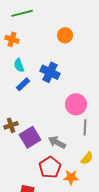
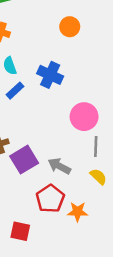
yellow semicircle: (87, 158) -> (98, 176), moved, turned -88

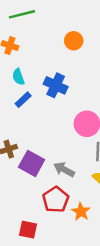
purple square: (24, 160) -> (32, 163), turned -30
orange star: (78, 212) -> (81, 212), turned 30

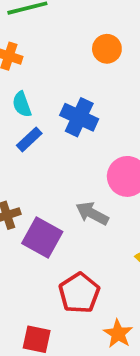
gray arrow: (64, 169) -> (92, 213), moved
orange star: (81, 212) -> (118, 334), moved

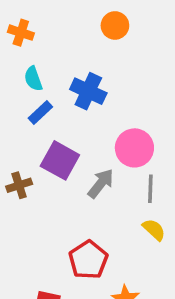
gray arrow: (92, 213) -> (101, 183), turned 100
purple square: (42, 237) -> (60, 160), moved

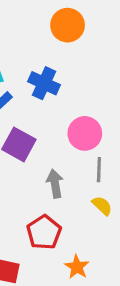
orange circle: (115, 25) -> (68, 25), size x1.4
gray arrow: (101, 183) -> (55, 184), moved, turned -48

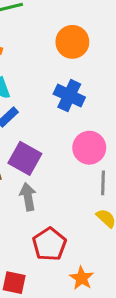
blue cross: (44, 83) -> (69, 96), moved
gray arrow: (55, 184) -> (28, 197), moved

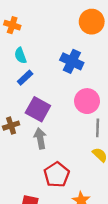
orange circle: (72, 42) -> (92, 22), moved

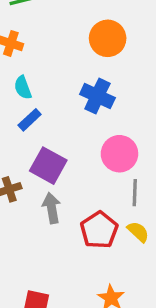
orange circle: (92, 22) -> (108, 38), moved
red pentagon: (57, 175) -> (99, 230), moved

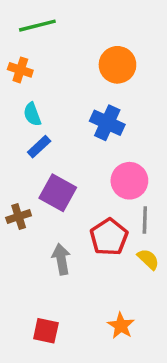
gray arrow: (52, 208) -> (61, 259), moved
red pentagon: (99, 230) -> (109, 237), moved

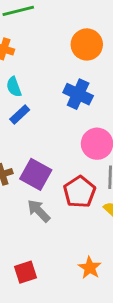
purple square: (58, 193) -> (36, 174), moved
gray arrow: (61, 259) -> (39, 211), turned -35
red square: (46, 331) -> (26, 272), turned -30

